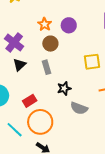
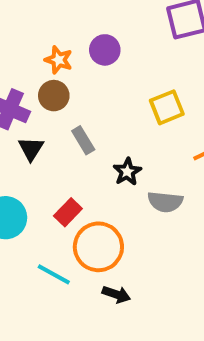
brown circle: (50, 44) -> (54, 96), moved

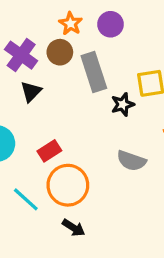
gray rectangle: (83, 140) -> (94, 72), moved, size x1.6
black star: (127, 172) -> (123, 104), moved

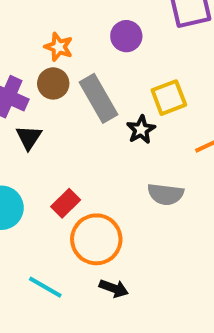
purple circle: (111, 24) -> (126, 36), moved
cyan line: (26, 199) -> (45, 287), moved

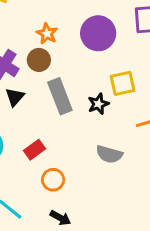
purple circle: (126, 36) -> (98, 33), size x1.5
gray rectangle: (98, 98) -> (60, 96), moved
orange circle: (96, 239) -> (53, 180), size x0.6

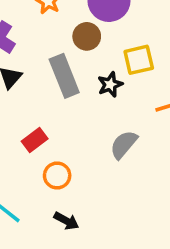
brown circle: (39, 60) -> (87, 36), moved
gray semicircle: (109, 154) -> (124, 145), turned 115

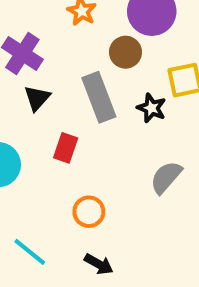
black star: (110, 85) -> (152, 108), turned -30
red rectangle: (35, 140) -> (66, 148), moved, turned -35

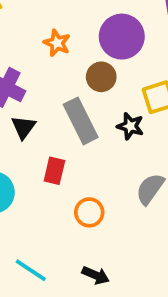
orange circle: (89, 212) -> (89, 212), moved

